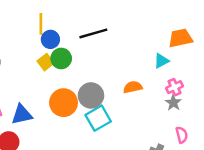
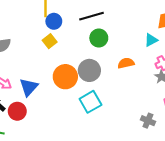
green circle: (61, 58) -> (99, 38), moved
blue triangle: (22, 115) -> (29, 87), turned -36
cyan square: (98, 118) -> (90, 102), moved

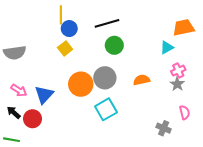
orange semicircle: (126, 63) -> (142, 80), moved

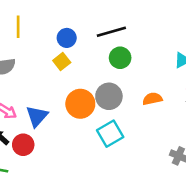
yellow line: (61, 15) -> (18, 27), moved

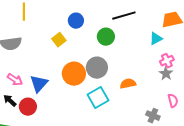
black line: (111, 32) -> (124, 16), moved
blue circle: (67, 38) -> (76, 21), moved
orange semicircle: (152, 99) -> (128, 84), moved

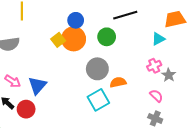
pink cross: (167, 61) -> (154, 66), moved
orange circle: (74, 74) -> (74, 39), moved
orange semicircle: (128, 84) -> (118, 82), moved
pink semicircle: (173, 101) -> (156, 96), moved, turned -32

